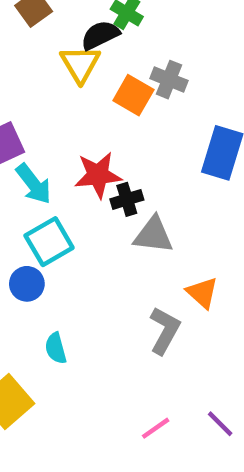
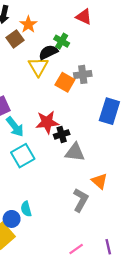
gray cross: (169, 80) -> (83, 74), turned -30
blue circle: (27, 284) -> (12, 219), moved
purple line: (220, 424) -> (108, 247), turned 32

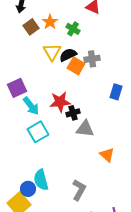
orange star: (28, 24) -> (50, 22), moved
black semicircle: (48, 52) -> (68, 55), moved
blue rectangle: (109, 111) -> (116, 92), size x0.7
gray L-shape: (81, 200) -> (79, 190), moved
cyan semicircle: (26, 209) -> (41, 180), size x1.5

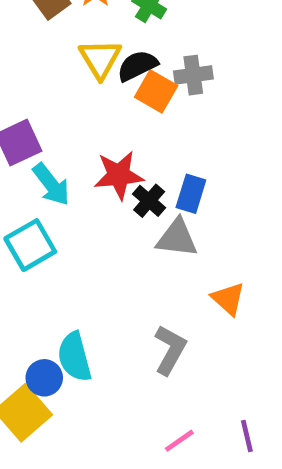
blue rectangle: (116, 92) -> (191, 194), moved
black cross: (73, 113) -> (149, 201), turned -32
cyan square: (38, 132) -> (30, 245), moved
gray L-shape: (79, 190) -> (170, 350), moved

